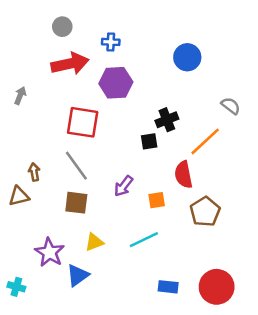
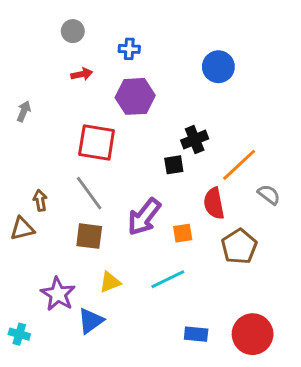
red arrow: (70, 64) -> (82, 74), size x0.5
gray semicircle: (231, 106) -> (269, 194), moved
purple arrow: (124, 186) -> (144, 217), size x1.5

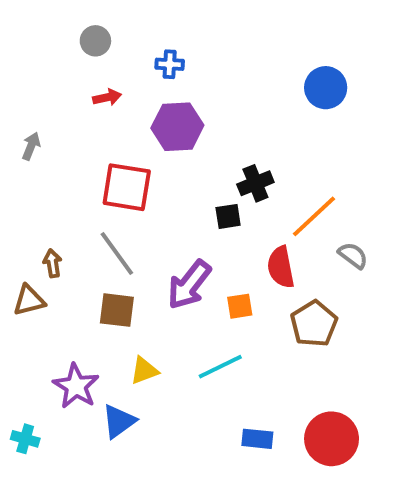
blue circle: (218, 67) -> (326, 88), moved

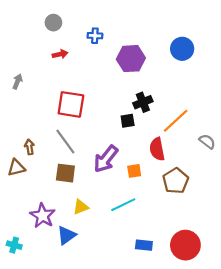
purple hexagon: (177, 127) -> (131, 59), moved
gray semicircle: (353, 255) -> (207, 141), moved

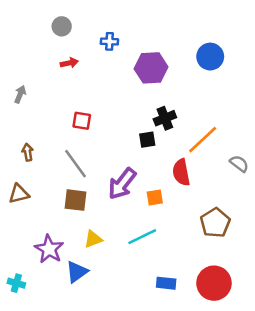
red square: (71, 104) -> (82, 121), size x0.6
brown arrow: (29, 147) -> (28, 152), moved
brown pentagon: (176, 181) -> (215, 223), moved

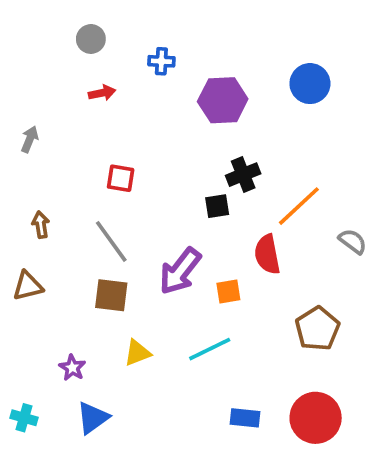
purple star: (49, 249) -> (72, 368), size x0.6
blue triangle: (77, 272) -> (93, 418), moved

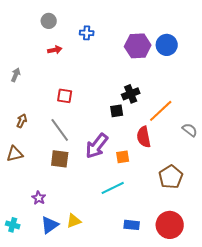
purple hexagon: (223, 100) -> (138, 46), moved
brown arrow: (41, 225) -> (22, 121), turned 32
yellow triangle: (137, 353) -> (74, 221), moved

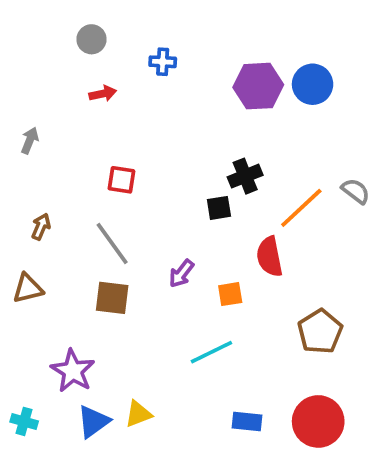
gray semicircle: (190, 130) -> (356, 191), moved
purple arrow: (97, 146) -> (181, 273), size x0.6
purple star: (39, 198) -> (73, 371), size x1.6

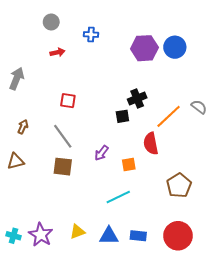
gray arrow: (30, 140) -> (17, 79), size x1.5
purple star: (73, 371) -> (41, 235), moved
blue triangle: (93, 421) -> (109, 236), moved, turned 36

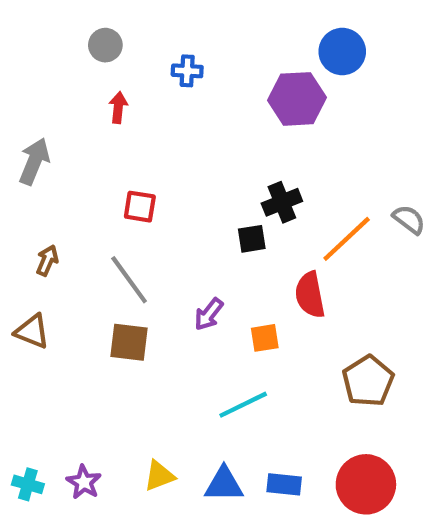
blue circle: (175, 47) -> (342, 52), moved
red arrow: (57, 52) -> (118, 108), turned -72
brown triangle: (16, 161) -> (32, 331), turned 36
purple star: (41, 235) -> (84, 482), size x0.7

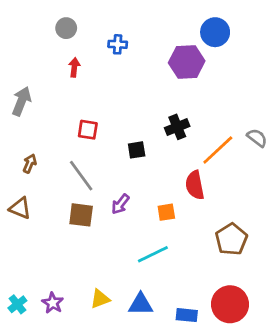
black square: (252, 239) -> (137, 150), moved
purple arrow: (209, 314) -> (120, 204), moved
cyan cross: (28, 484) -> (17, 304), turned 36
blue rectangle: (284, 484) -> (187, 315), moved

